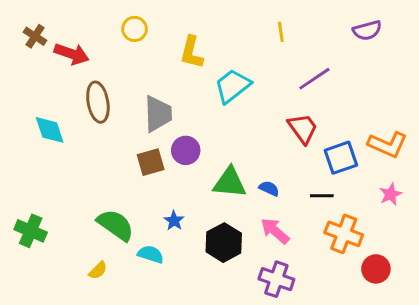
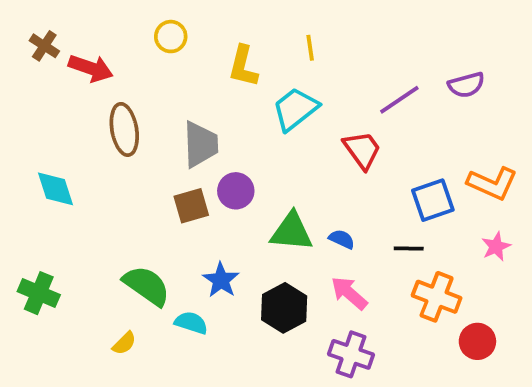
purple semicircle: (367, 30) -> (466, 85), moved
yellow line: (281, 32) -> (310, 48), moved
red trapezoid: (303, 128) -> (362, 150), moved
cyan diamond: (50, 130) -> (55, 189), moved
blue star: (174, 221) -> (221, 280), size x1.4

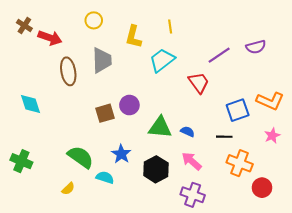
gray trapezoid: (200, 144) -> (102, 60), moved

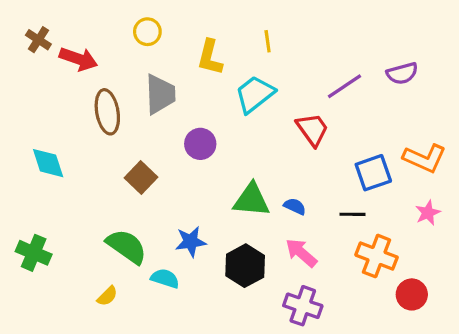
purple circle: (129, 105) -> (200, 144), moved
brown square: (105, 113) -> (141, 178), moved, turned -30
blue star: (121, 154) -> (191, 242), turned 30

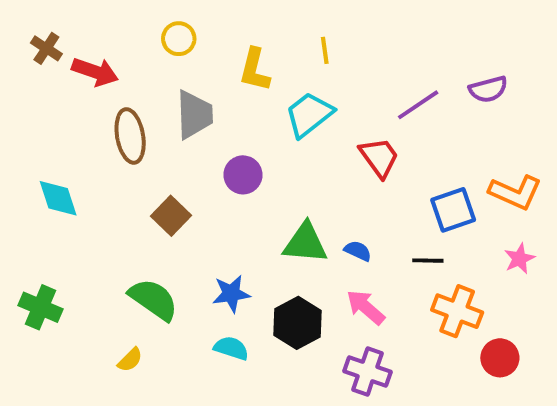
cyan semicircle: (165, 278) -> (231, 348), moved

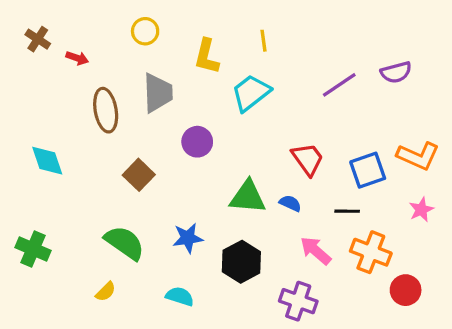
red arrow: (95, 72) -> (77, 58), size x0.6
red trapezoid: (379, 157) -> (308, 159), moved
pink arrow: (366, 307) -> (316, 251), moved
cyan semicircle: (231, 348) -> (180, 296), moved

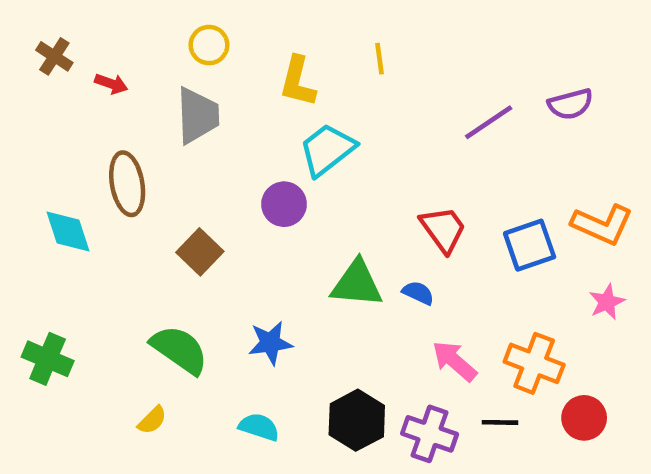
gray trapezoid: (158, 93) -> (198, 116), moved
cyan trapezoid: (251, 93) -> (327, 150), moved
brown ellipse: (106, 110) -> (127, 184), moved
black line: (347, 211) -> (500, 422), moved
black hexagon: (241, 262) -> (357, 420), moved

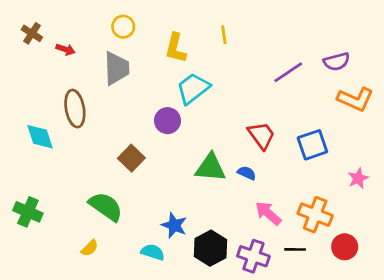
orange L-shape: (602, 225) -> (355, 99), moved
brown square: (200, 252) -> (131, 158), moved
blue star: (270, 343) -> (174, 225), moved, turned 30

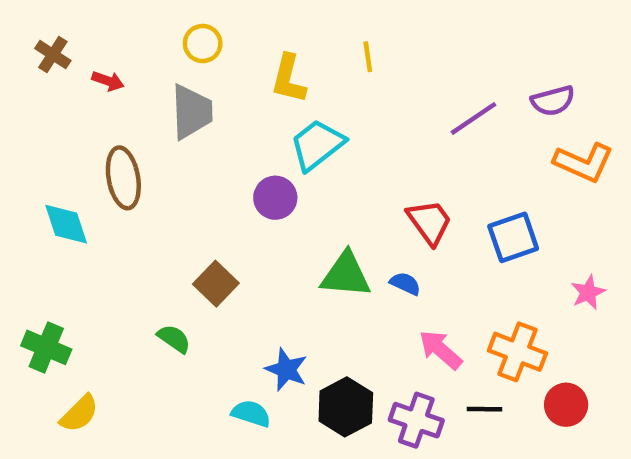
brown square: (131, 158) -> (216, 284), moved
green semicircle: (106, 207) -> (174, 339), size x0.6
yellow semicircle: (90, 248) -> (79, 414), moved, size x1.4

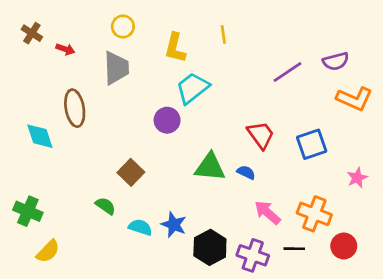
cyan semicircle: (251, 414) -> (140, 227), moved

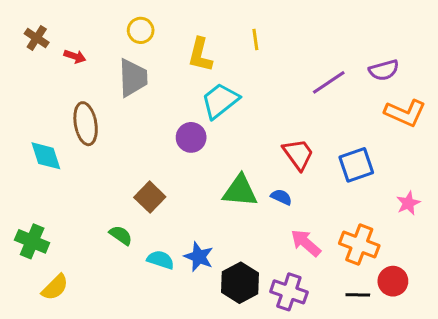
black line: (294, 249) -> (358, 295), moved

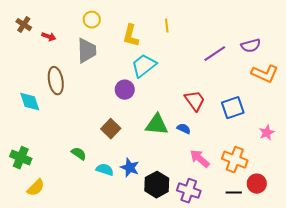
brown square: (150, 197) -> (111, 129), moved

